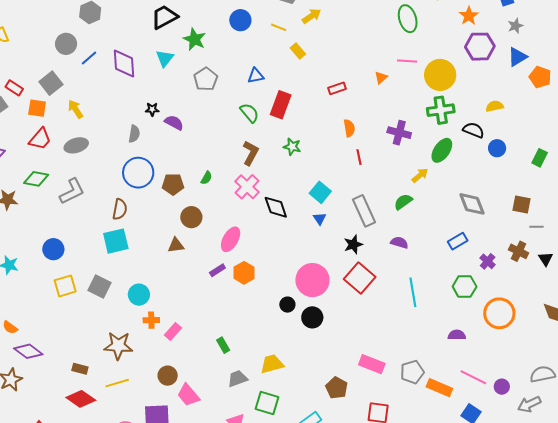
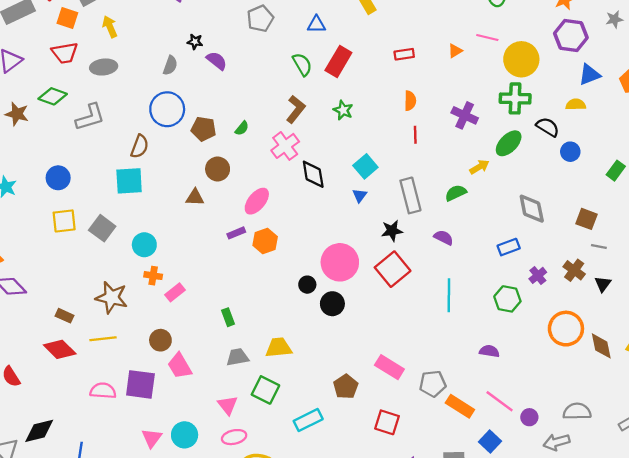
blue triangle: (517, 57) -> (589, 75), moved
red trapezoid: (40, 139) -> (65, 53), turned 30
orange circle: (499, 313) -> (566, 329), moved

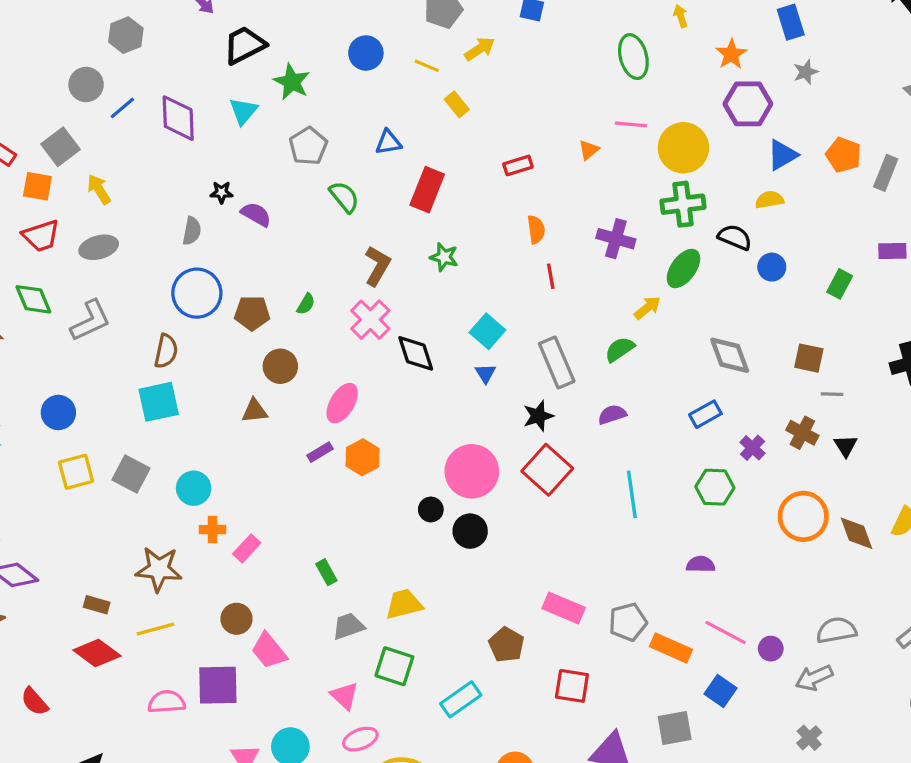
green semicircle: (302, 64) -> (344, 197), moved
green diamond: (53, 96) -> (33, 299), turned 56
purple semicircle: (444, 238) -> (612, 414), turned -36

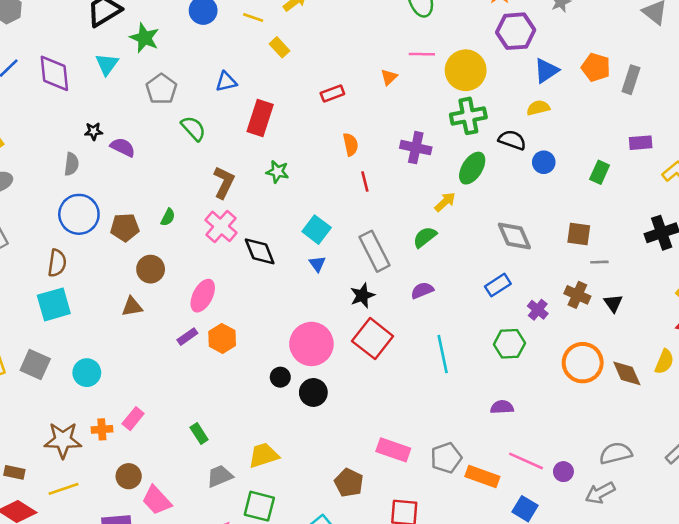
orange cross: (212, 530) -> (102, 429), moved

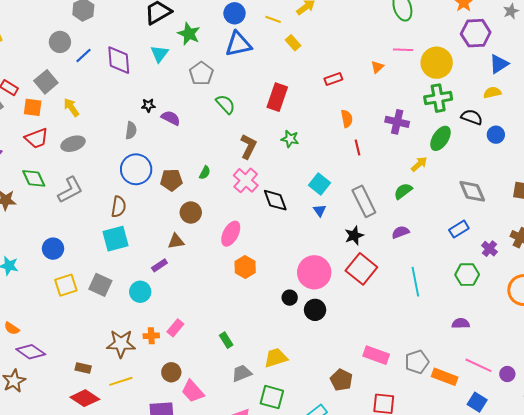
blue triangle: (226, 82) -> (238, 44), moved, size x1.6
purple rectangle: (187, 337) -> (159, 265), moved

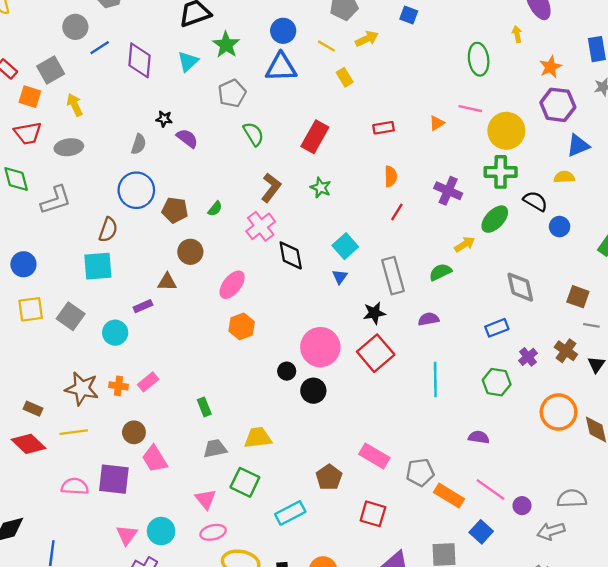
red line: (357, 147) -> (397, 212), turned 35

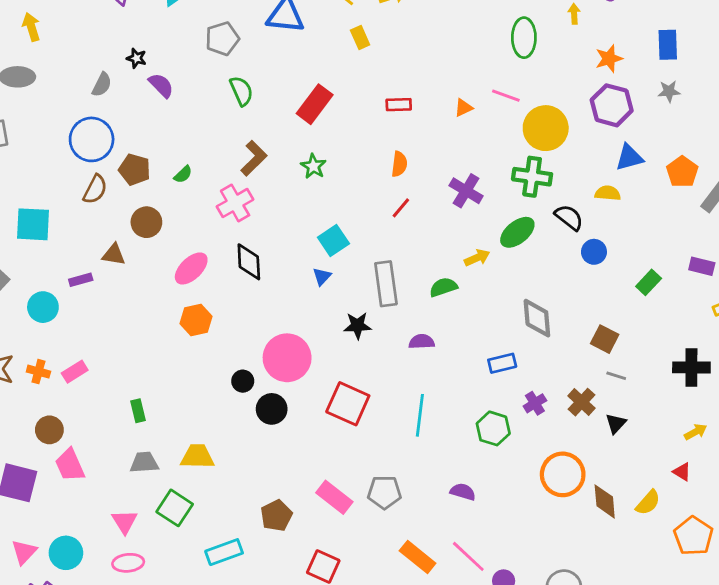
brown semicircle: (108, 230) -> (95, 189), moved
black diamond: (291, 255) -> (249, 262), moved
red square: (376, 353) -> (348, 404), moved, turned -33
gray pentagon: (420, 472) -> (384, 492), moved

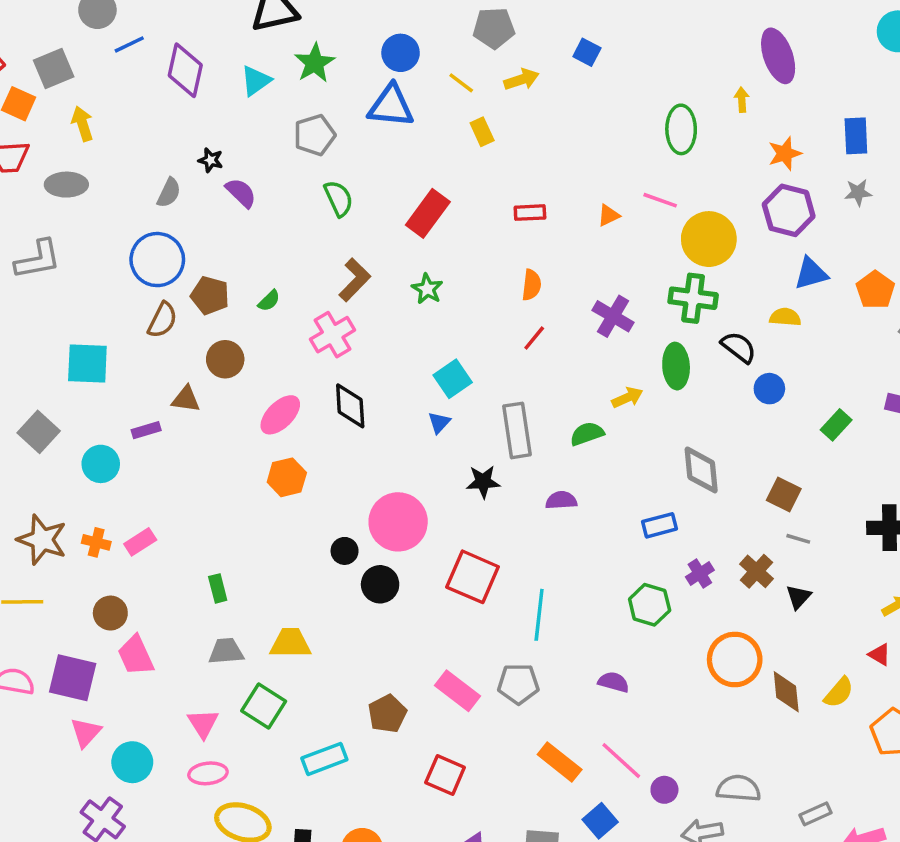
green ellipse: (517, 232) -> (676, 366), turned -54
cyan line: (420, 415) -> (539, 615), moved
pink triangle: (24, 552) -> (86, 732), moved

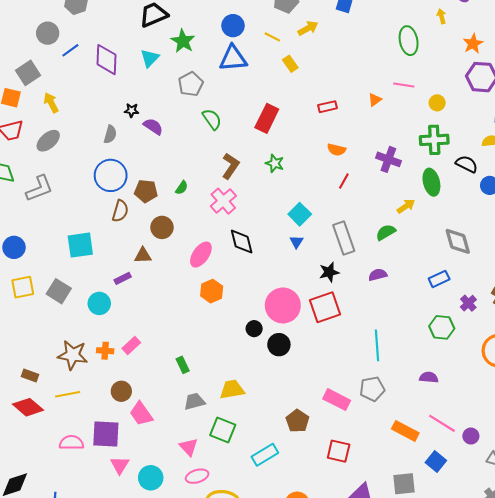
gray ellipse: (66, 185) -> (48, 141), turned -30
yellow circle: (709, 239) -> (437, 103), size x0.5
orange semicircle: (532, 285) -> (336, 150), turned 108
red square: (473, 577) -> (325, 307), moved, turned -32

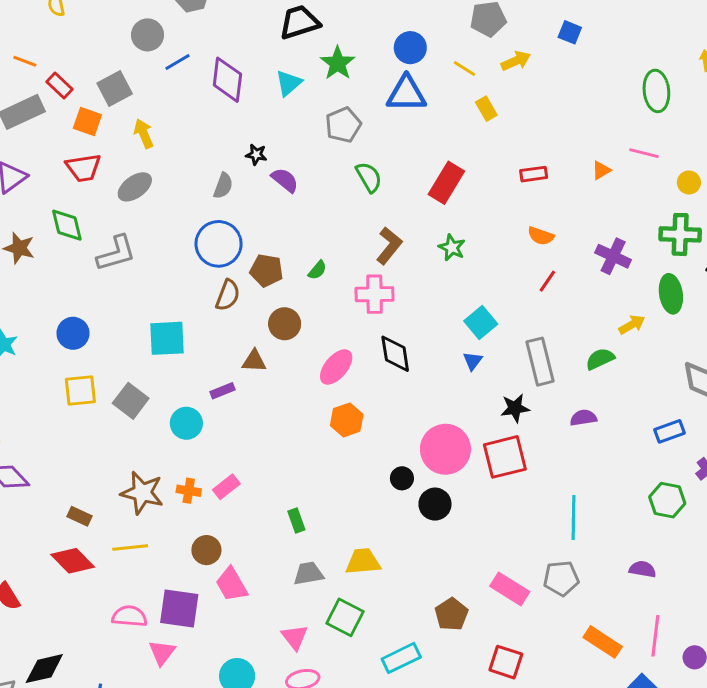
pink cross: (223, 201) -> (374, 294), turned 35
pink line: (442, 423) -> (655, 636), turned 60
pink triangle: (120, 465) -> (162, 652), moved

